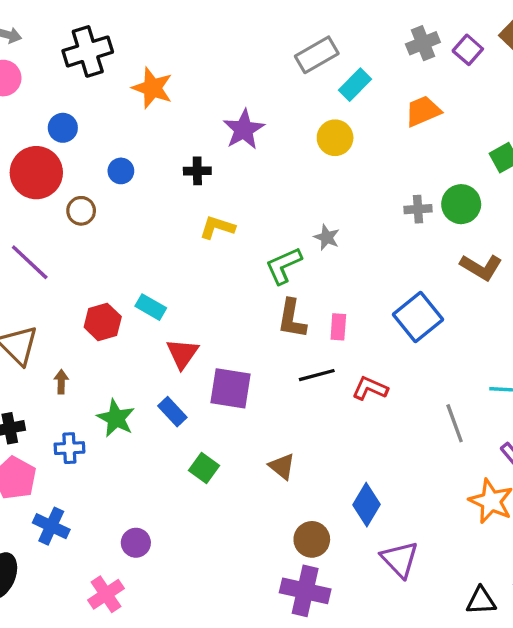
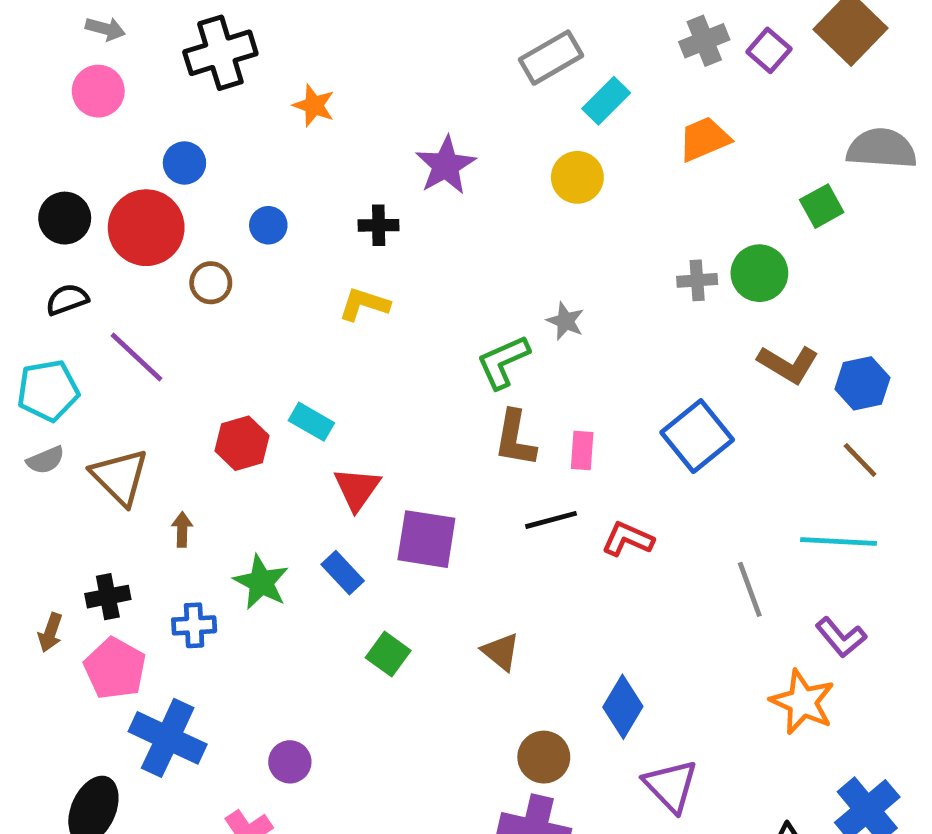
orange star: (152, 88) -> (314, 105), size x0.7
yellow L-shape: (217, 227) -> (364, 304), moved
blue cross: (51, 526) -> (168, 738), size x1.4

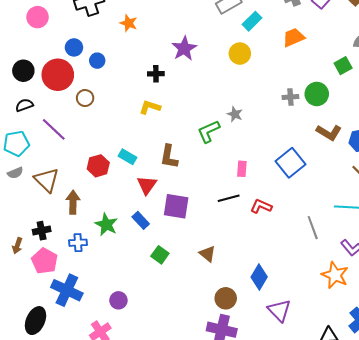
blue circle: (268, 225) -> (97, 61), moved
brown L-shape: (515, 438) -> (169, 157), moved
brown arrow: (182, 529) -> (73, 202), size x1.6

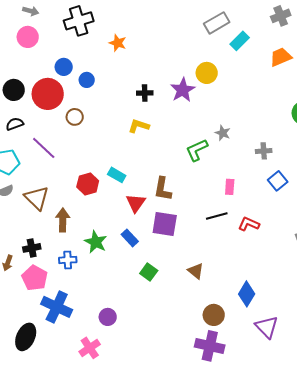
purple star: (184, 48) -> (183, 90), moved
yellow circle: (240, 54) -> (207, 73), moved
gray cross: (290, 97) -> (264, 151), moved
brown L-shape: (169, 157) -> (163, 189), moved
blue square: (290, 163) -> (278, 181), size x0.7

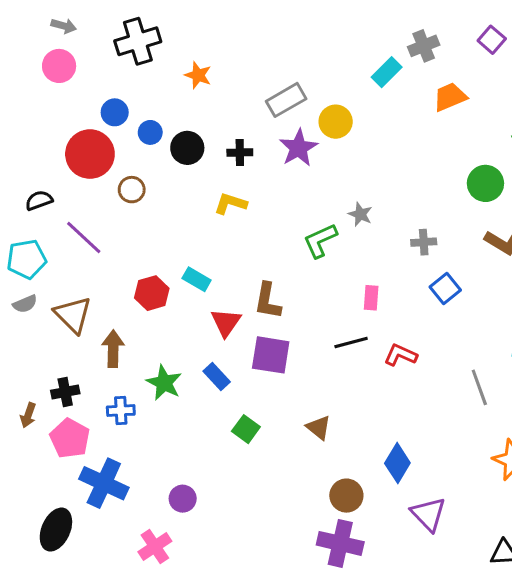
gray cross: (281, 16) -> (424, 46), moved
gray rectangle: (217, 23) -> (286, 100), moved
black circle: (14, 90) -> (187, 148), moved

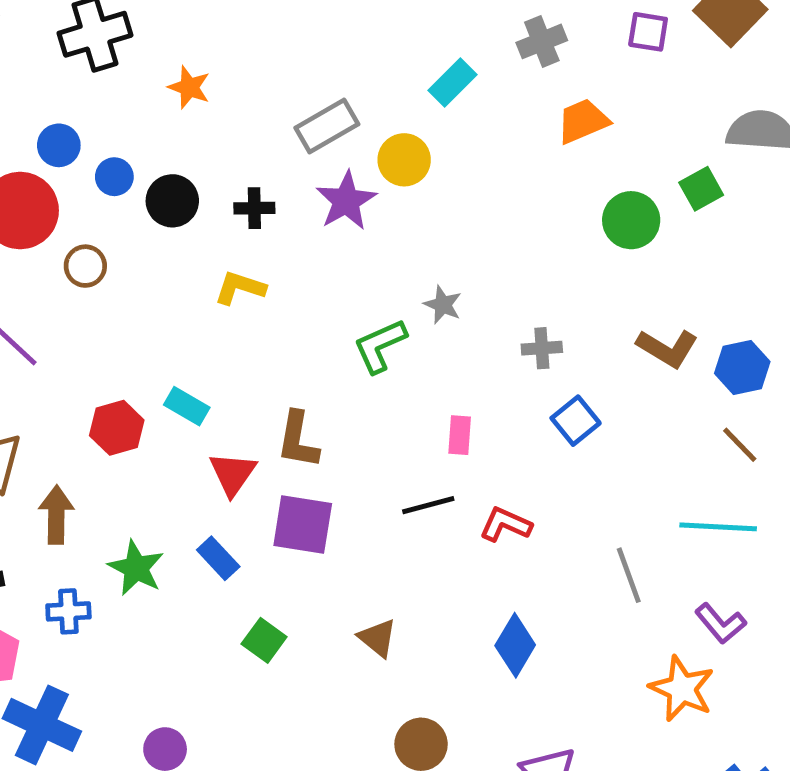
purple square: (492, 40) -> (648, 32), turned -32
cyan rectangle: (387, 72) -> (452, 83), moved
green circle: (485, 183) -> (631, 220), moved
blue diamond: (397, 463) -> (515, 645), moved

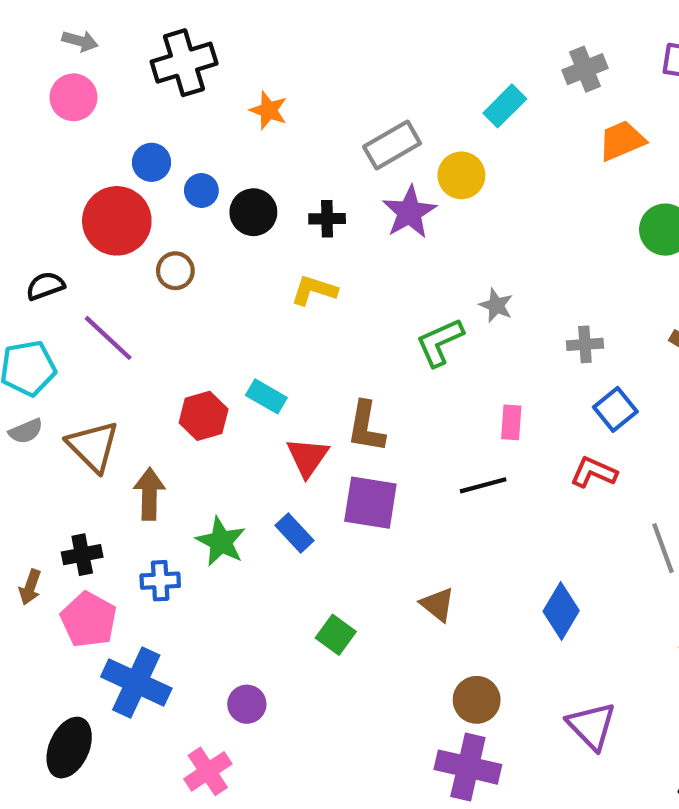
red L-shape: (506, 524) -> (594, 472), moved
green square: (264, 640) -> (336, 635), moved

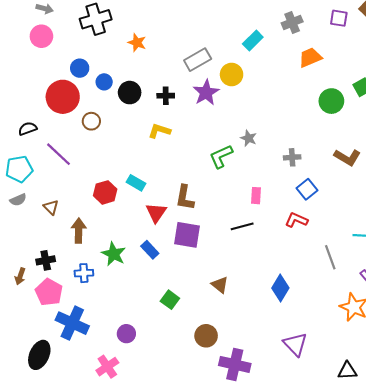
brown triangle: (93, 446) -> (51, 207), size x0.6
brown circle: (477, 700) -> (206, 336), moved

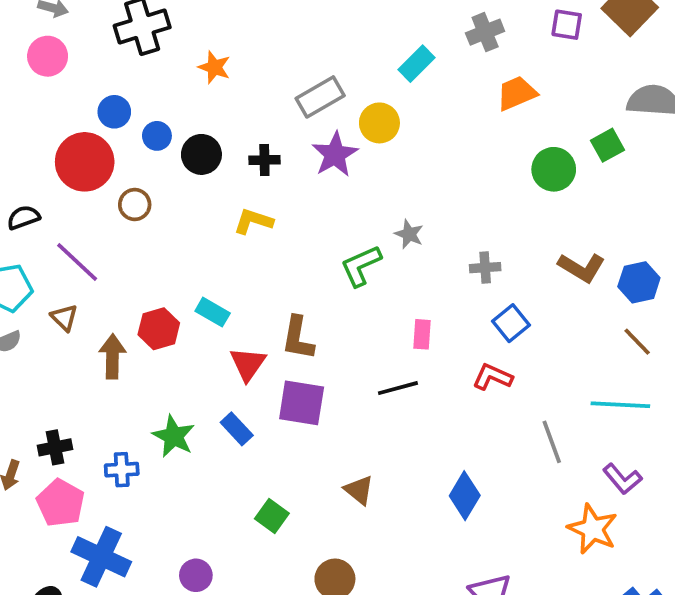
brown triangle: (51, 207) -> (64, 318), moved
brown arrow: (79, 231) -> (112, 357), moved

